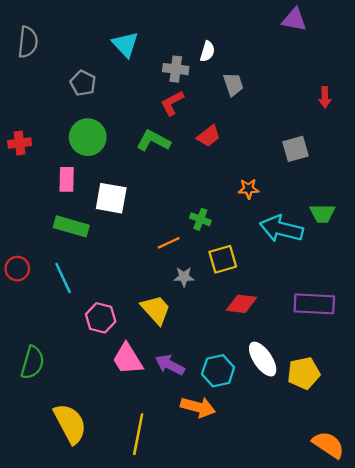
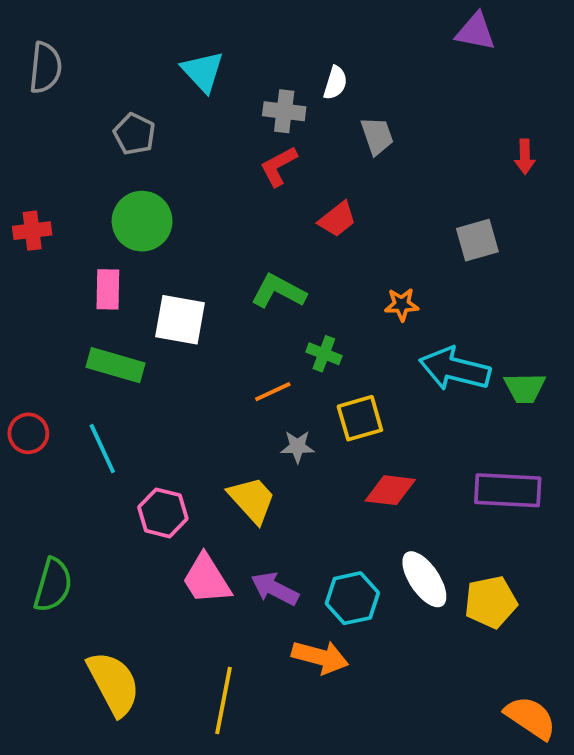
green L-shape: (153, 141) -> (278, 291), moved
green trapezoid: (322, 213) -> (525, 388), moved

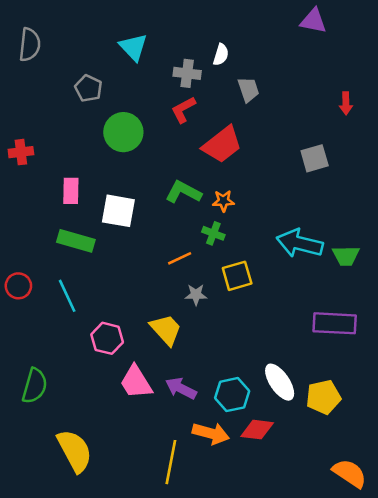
red trapezoid: (337, 219) -> (222, 145), size x1.6
green circle: (142, 221) -> (123, 132), moved
orange star: (402, 305) -> (223, 201), moved
red diamond: (390, 490) -> (257, 430), moved
yellow line: (224, 701) -> (171, 462), moved

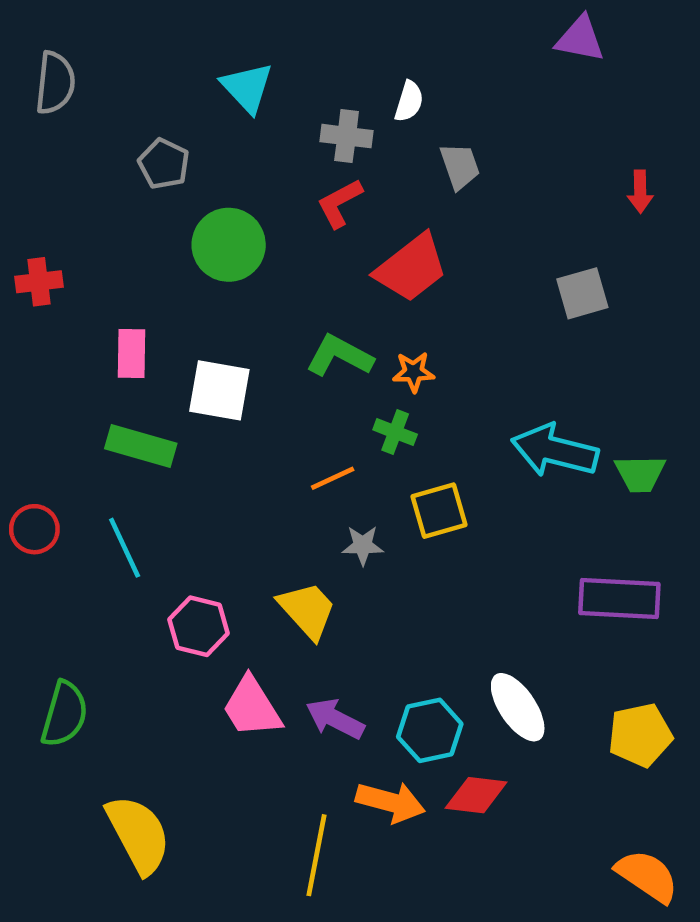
yellow pentagon: (323, 397) -> (640, 735), moved

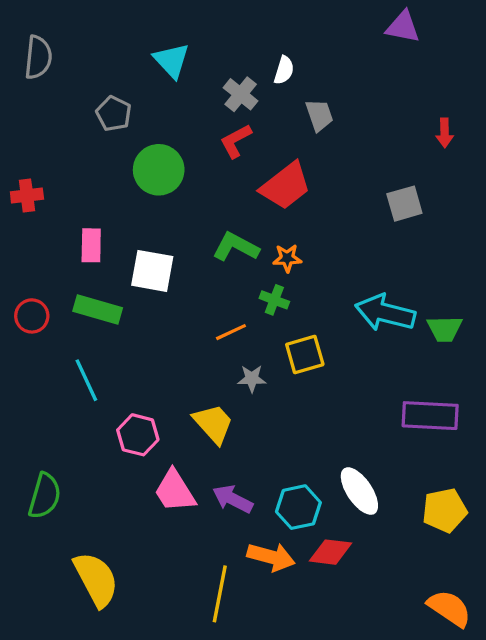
gray cross: (347, 136) -> (241, 94), turned 32
red circle: (34, 529) -> (32, 316), moved

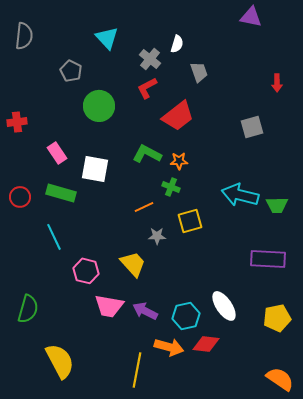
pink rectangle: (91, 245) -> (57, 153), turned -35
pink trapezoid: (175, 491) -> (109, 306), turned -48

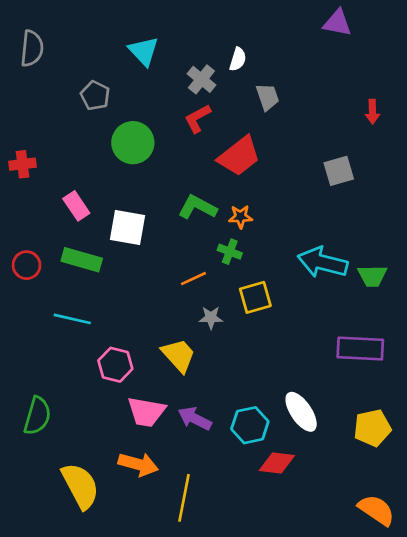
cyan line: (54, 237) -> (72, 319), turned -52
orange arrow: (169, 347) -> (138, 464), moved

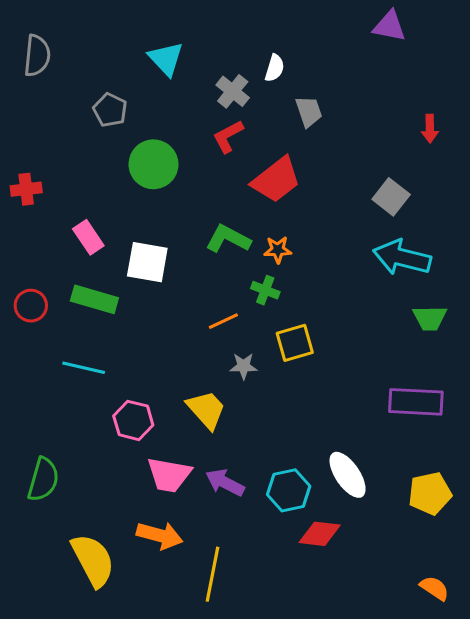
gray square: (339, 171) -> (391, 197), turned -36
cyan arrow: (323, 262) -> (402, 257), moved
orange semicircle: (376, 510) -> (435, 588), size x0.7

